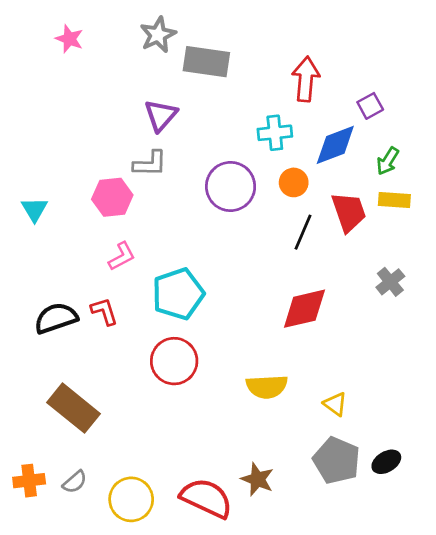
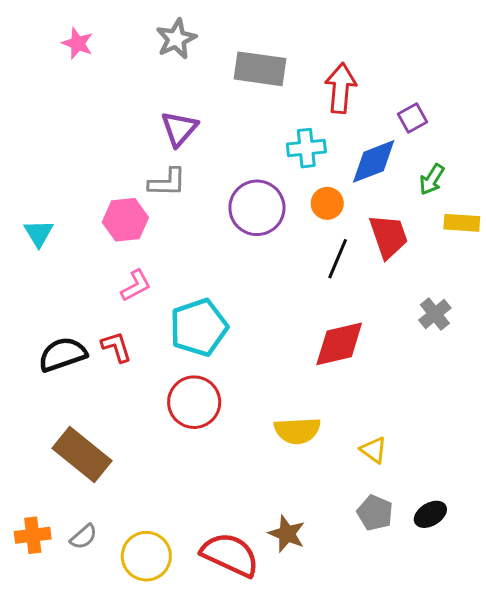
gray rectangle: (206, 62) -> (260, 69), moved
yellow rectangle: (394, 200) -> (462, 223), moved
gray pentagon: (337, 460) -> (375, 513), size x0.7

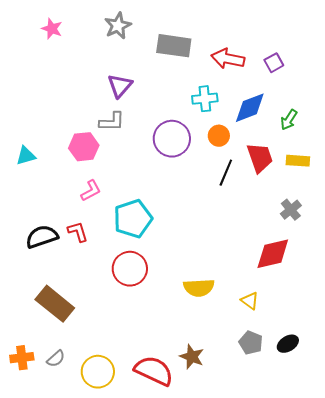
red arrow: (341, 88) -> (228, 59), turned -84
purple square: (412, 118) -> (274, 63), moved
yellow rectangle: (462, 223) -> (298, 161), moved
cyan triangle: (39, 233) -> (26, 156), turned 45
red diamond: (339, 344) -> (273, 254), moved

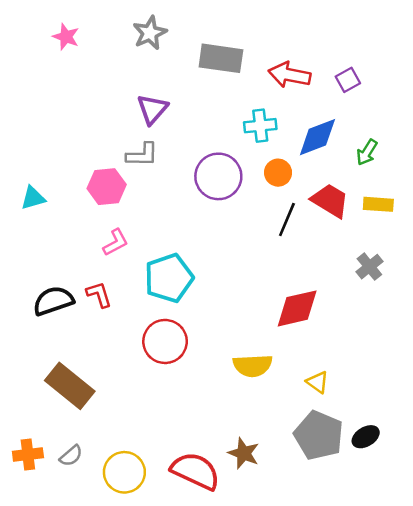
red trapezoid: (260, 158) -> (330, 201), turned -40
red diamond: (273, 254) -> (297, 308), moved
gray pentagon: (251, 343) -> (319, 435), size x1.6

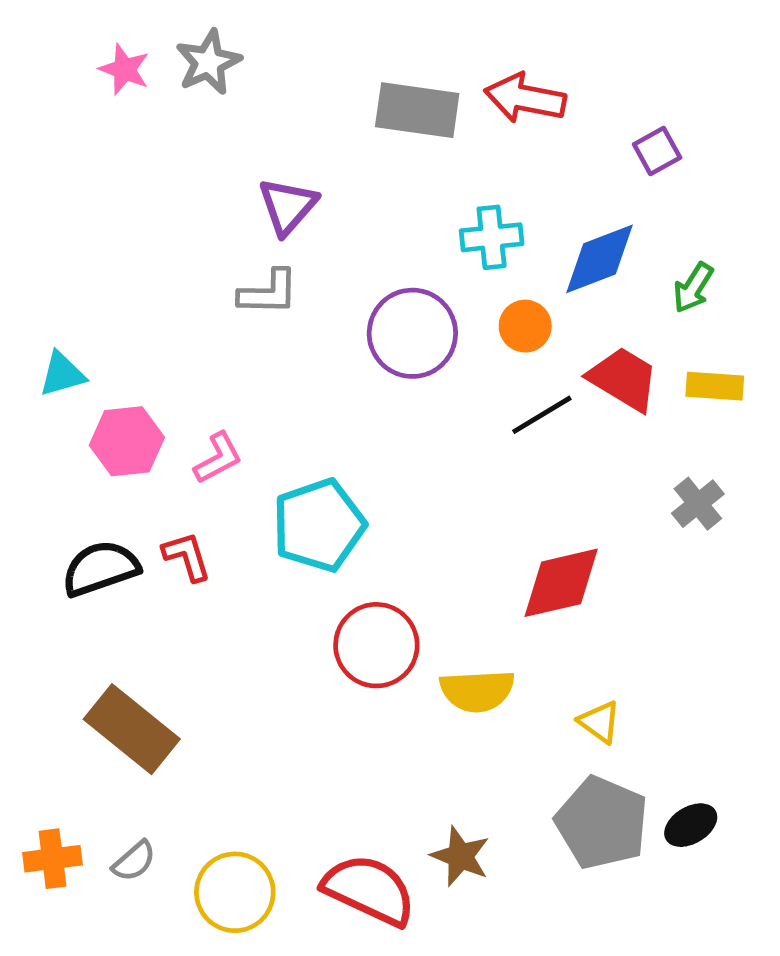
gray star: (150, 33) -> (208, 62), moved
red arrow: (289, 75) -> (525, 98), moved
pink hexagon: (107, 187) -> (127, 441), moved
black line: (287, 220) -> (542, 415), turned 36
red circle: (165, 341) -> (376, 645), moved

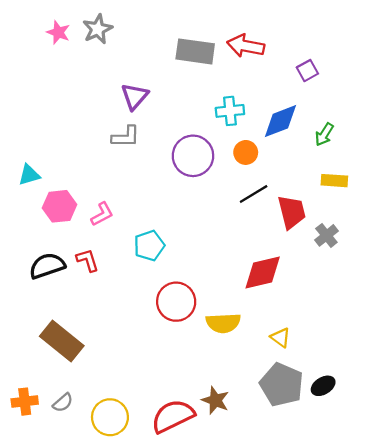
red trapezoid: (624, 379) -> (292, 212), moved, turned 45
cyan pentagon: (319, 525) -> (149, 246), size x0.7
red semicircle: (369, 890) -> (173, 416), turned -51

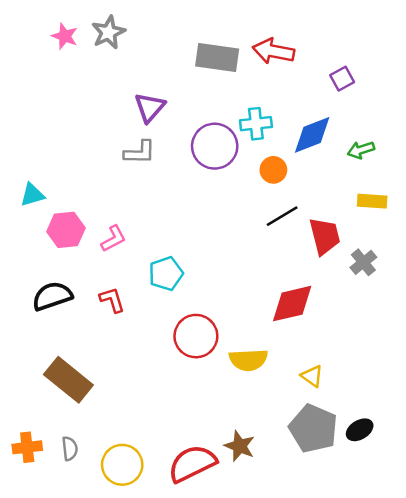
green arrow: (324, 135) -> (361, 150), turned 40
purple circle: (193, 156) -> (215, 146), moved
red L-shape: (88, 260) -> (112, 300), moved
gray semicircle: (63, 403) -> (70, 449), turned -55

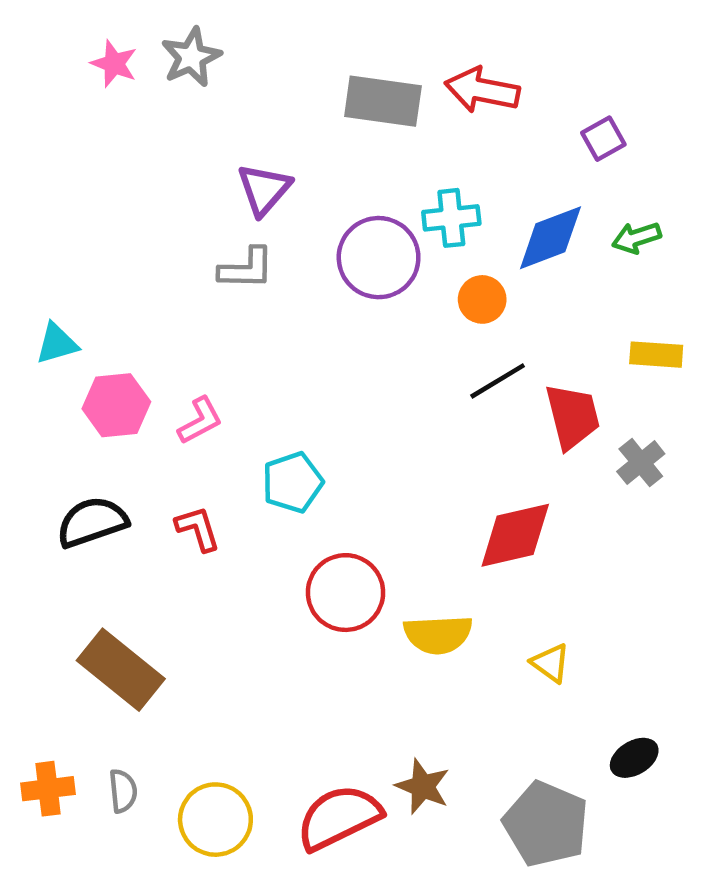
green arrow: (361, 150) -> (636, 238), moved
gray pentagon: (313, 429) -> (546, 824), moved

